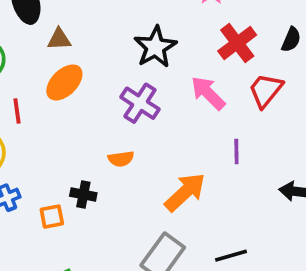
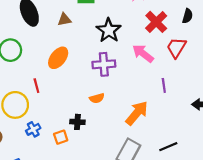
brown triangle: (59, 39) -> (64, 20), moved
purple cross: (140, 103) -> (104, 64), turned -30
red line: (17, 111) -> (36, 86), moved

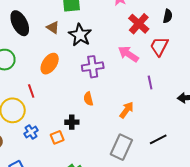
brown triangle: (64, 20) -> (53, 28), turned 48
black star: (109, 30) -> (80, 35), moved
orange semicircle: (97, 98) -> (88, 99), turned 96
orange arrow: (137, 113) -> (127, 110), size x0.7

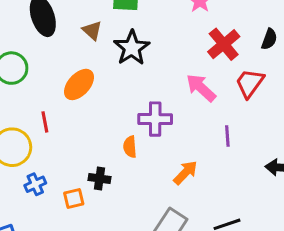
purple cross: (93, 67) -> (155, 119), moved

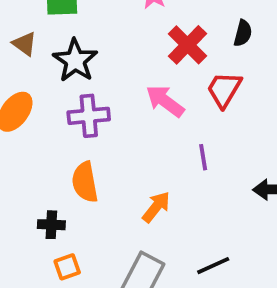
purple cross: (155, 119) -> (89, 116), moved
orange semicircle: (130, 147) -> (85, 182), size x1.5
orange square: (74, 198) -> (67, 267), moved

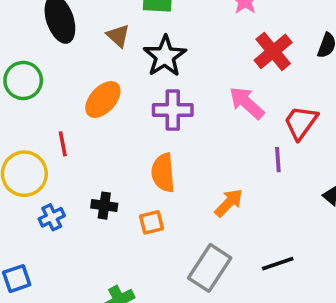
red trapezoid: (224, 90) -> (301, 122), moved
black cross: (51, 225) -> (104, 206), moved
orange square: (67, 267) -> (151, 222), moved

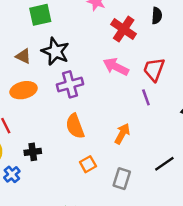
brown triangle: (118, 36) -> (23, 56), moved
orange ellipse: (103, 100) -> (24, 90), turned 50
black cross: (104, 206) -> (33, 152), moved
orange square: (151, 222) -> (88, 164), moved
gray rectangle: (210, 268) -> (122, 179), size x0.7

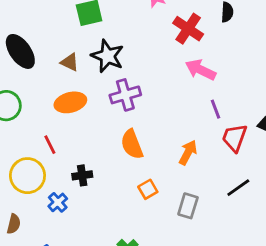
pink arrow: (116, 67) -> (201, 70), moved
red trapezoid: (154, 69) -> (235, 138), moved

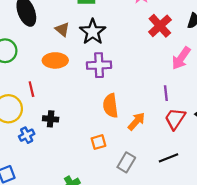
pink arrow: (201, 70) -> (181, 58), moved, turned -95
orange semicircle: (132, 144) -> (110, 106), moved

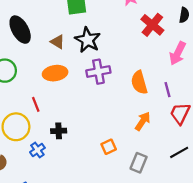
orange semicircle: (110, 106) -> (139, 82), moved

